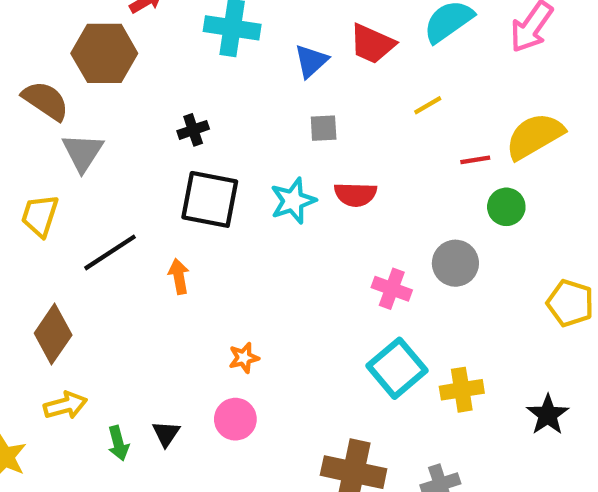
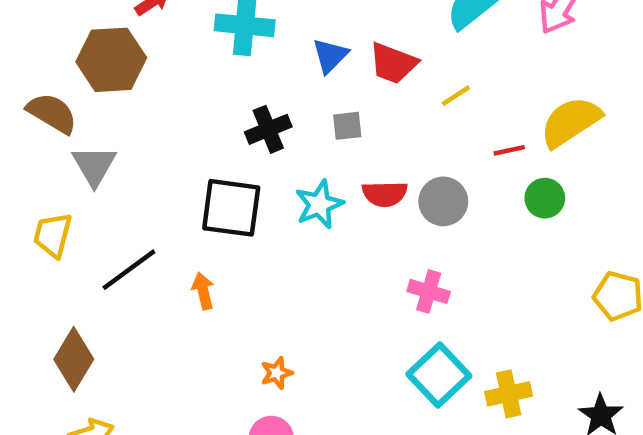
red trapezoid: (372, 44) -> (393, 63), moved
black cross: (193, 130) -> (268, 129), moved, size x1.4
gray circle: (455, 263) -> (443, 201), moved

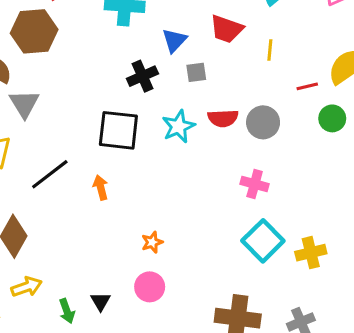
blue triangle: (330, 56) -> (174, 40), moved
yellow line: (456, 96) -> (270, 50), turned -50

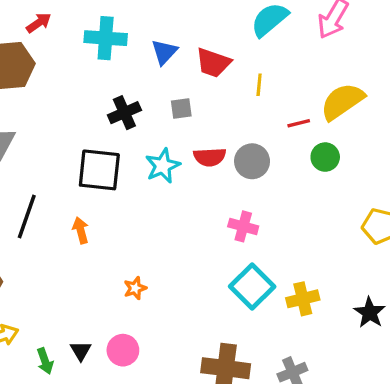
blue triangle: (174, 40) -> (164, 52), moved
black line: (50, 174) -> (27, 216), turned -33
pink circle: (150, 287) -> (123, 350), moved

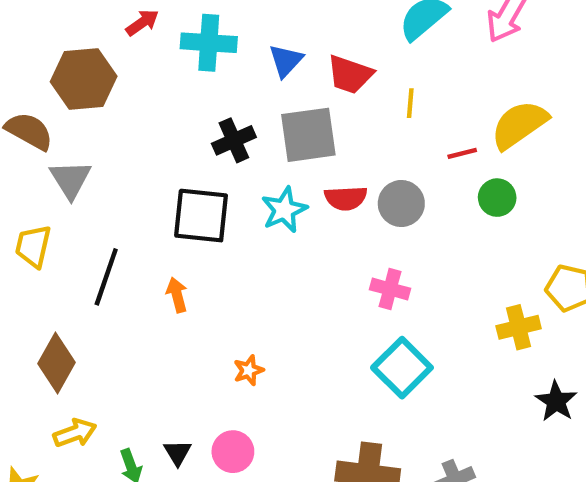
red arrow: (39, 23) -> (142, 23), moved
gray square: (181, 109) -> (308, 135), size x2.0
yellow cross: (303, 299) -> (519, 327), moved

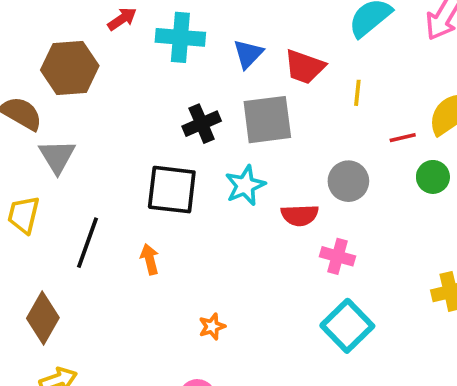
red semicircle: (346, 198) -> (300, 215), moved

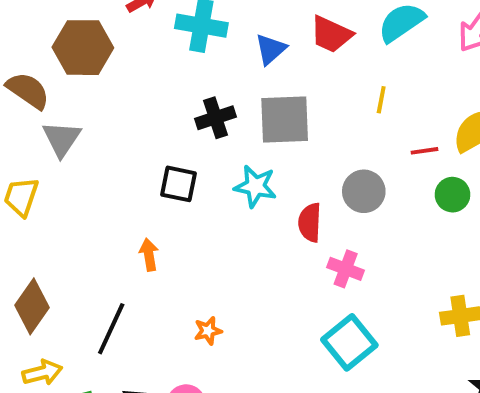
red trapezoid: (305, 67) -> (331, 34), moved
cyan star: (245, 185) -> (255, 186), turned 30
black square: (172, 190) -> (178, 184), size x0.7
red semicircle: (300, 215) -> (310, 222), turned 90
black line: (88, 243) -> (111, 329), moved

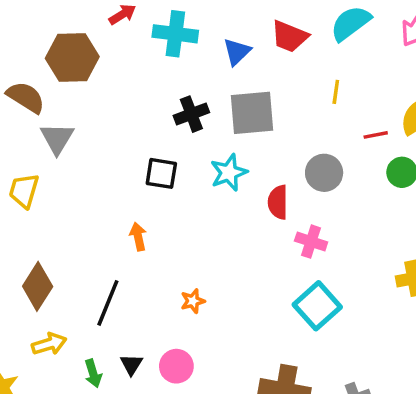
cyan star: (255, 186) -> (229, 173), turned -30

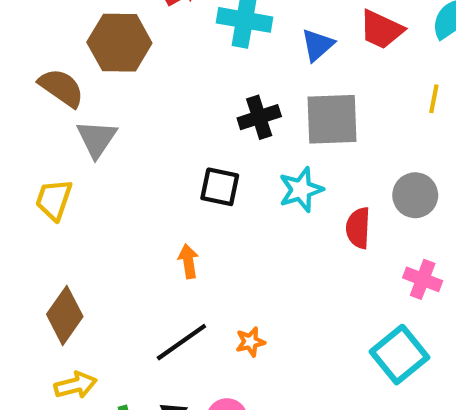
pink cross: (311, 242) -> (423, 279), moved
black line: (108, 303) -> (181, 342), moved, turned 30

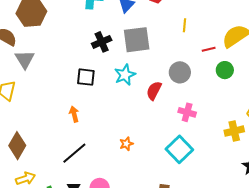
red semicircle: (358, 228) -> (154, 91), turned 30
orange star: (250, 342) -> (126, 144), moved

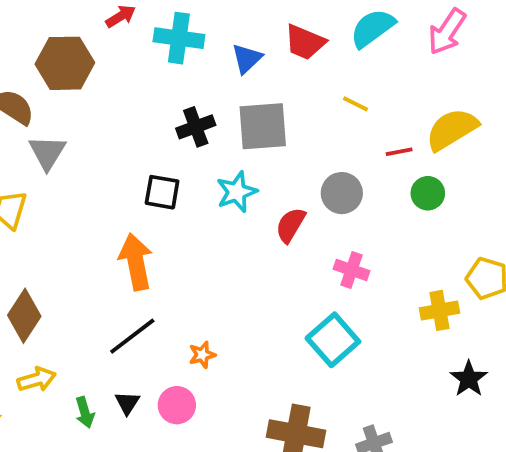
yellow line: (185, 25) -> (356, 104), turned -72
orange arrow: (74, 114) -> (136, 262), size x1.8
orange star: (126, 144) -> (202, 355), moved

